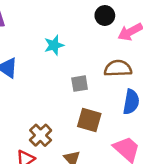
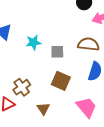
cyan star: (54, 45) -> (33, 42), moved

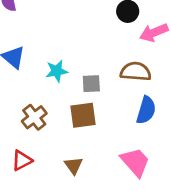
brown square: (61, 81) -> (83, 115), moved, turned -30
brown cross: (22, 87) -> (34, 117), moved

